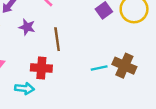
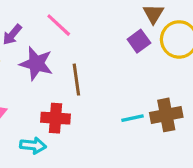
purple star: (27, 27) -> (36, 64), size x1.5
brown cross: (124, 66) -> (166, 115), turned -35

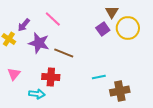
brown line: (76, 80) -> (64, 53), turned -60
brown cross: (166, 115) -> (120, 91), moved

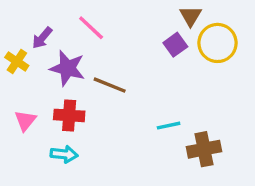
red cross: (51, 77) -> (69, 115), moved

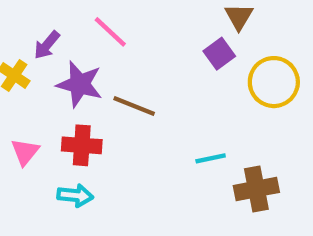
yellow circle: (217, 43) -> (274, 82), moved

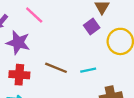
brown line: (134, 106) -> (56, 68), moved
cyan line: (211, 158) -> (88, 70), moved

